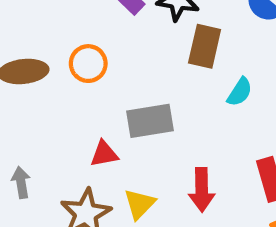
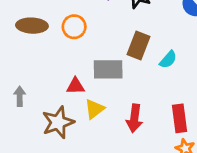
brown rectangle: (205, 46) -> (139, 46), moved
yellow triangle: (140, 204) -> (94, 109), moved

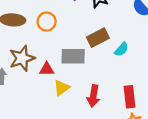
brown rectangle: (139, 46) -> (98, 38), turned 40
brown star: (58, 122) -> (22, 58), moved

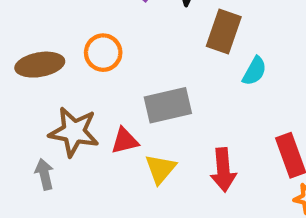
brown rectangle: (98, 38) -> (224, 32), moved, turned -30
brown star: (22, 58) -> (74, 132), turned -30

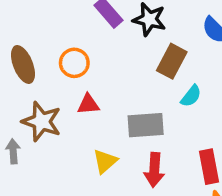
brown ellipse: (40, 65) -> (23, 64), turned 69
gray rectangle: (168, 105) -> (146, 125), moved
red triangle: (125, 141) -> (88, 104), moved

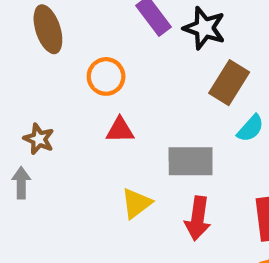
brown ellipse: (23, 64) -> (48, 29), moved
brown star: (41, 122) -> (39, 139), moved, size x0.6

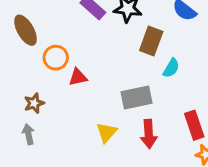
orange circle: (106, 76) -> (56, 58), moved
red triangle: (120, 130) -> (78, 77), moved
brown star: (39, 139) -> (34, 103), turned -30

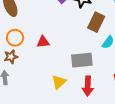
orange circle: (56, 58) -> (15, 38), moved

